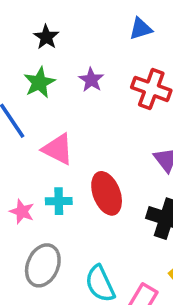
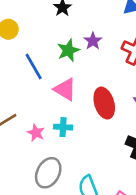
green star: (39, 83) -> (68, 50), moved
red ellipse: (107, 193) -> (104, 103), moved

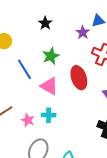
purple star: (93, 41) -> (83, 32), moved
red ellipse: (104, 103) -> (79, 78), moved

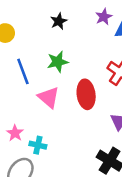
purple star: (83, 32) -> (104, 17), moved
cyan cross: (49, 115) -> (38, 145), moved

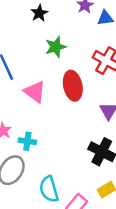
green star: (58, 62) -> (56, 47), moved

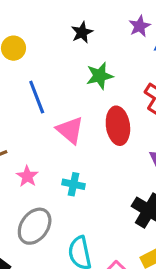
cyan cross: (27, 141) -> (74, 184), moved

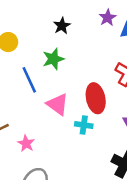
green star: (100, 76) -> (53, 59), moved
cyan cross: (74, 184) -> (84, 125), moved

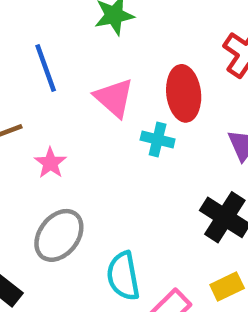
blue line: (29, 80) -> (46, 68), moved

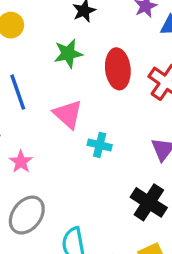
red ellipse: (184, 93) -> (118, 69), moved

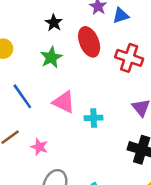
red ellipse: (118, 69) -> (89, 42), moved

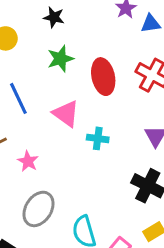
black star: (54, 23) -> (54, 17), moved, turned -30
red ellipse: (89, 42) -> (103, 77), moved

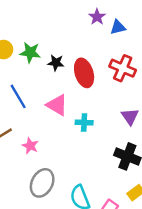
black star: (54, 17) -> (56, 63), moved
green star: (60, 59) -> (30, 52), moved, turned 30

